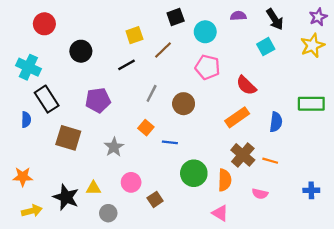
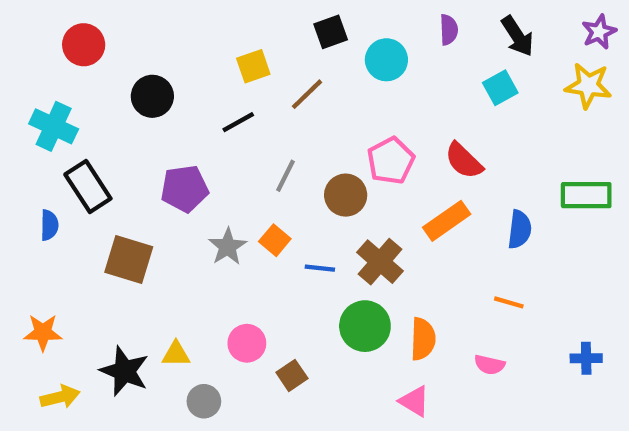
purple semicircle: (238, 16) -> (449, 30), turned 91
yellow star: (312, 45) -> (588, 86), turned 30
pink pentagon: (207, 67) -> (391, 161), moved, turned 30
gray star: (114, 147) -> (228, 247), moved
brown cross: (243, 155) -> (380, 262), moved

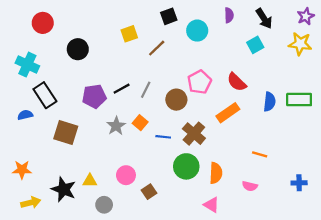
black line: (238, 122) -> (122, 89), moved
blue semicircle: (49, 225) -> (25, 115), turned -104
blue semicircle: (520, 229) -> (270, 102), moved

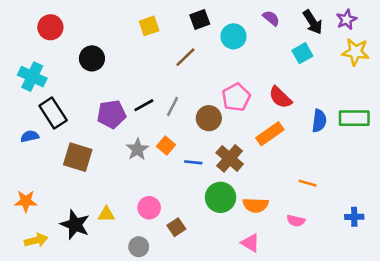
purple semicircle: (229, 15) -> (271, 18), turned -48
purple star: (306, 16) -> (346, 19), moved
yellow square: (129, 34) -> (149, 26), moved
orange semicircle: (216, 173) -> (256, 205), turned 90
gray circle: (104, 205) -> (139, 247), moved

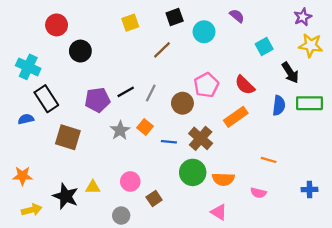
black arrow: (313, 22) -> (290, 73), moved
red circle: (50, 27) -> (57, 25), moved

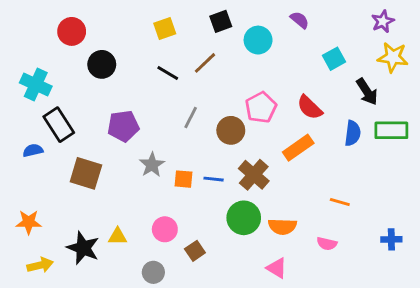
black line: (126, 92) -> (168, 73), moved, turned 60
orange square: (145, 127) -> (183, 179), moved, turned -35

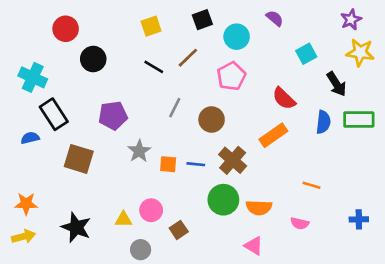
pink pentagon: (261, 107) -> (231, 76), moved
yellow triangle: (118, 236) -> (123, 219), moved
yellow arrow: (40, 265) -> (24, 237), moved

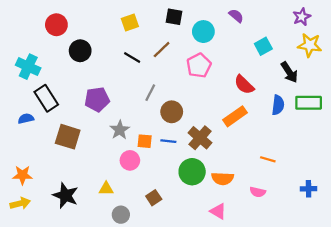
black square: (202, 20) -> (174, 17), turned 30
brown circle: (212, 119) -> (172, 112), moved
pink circle: (151, 210) -> (130, 160), moved

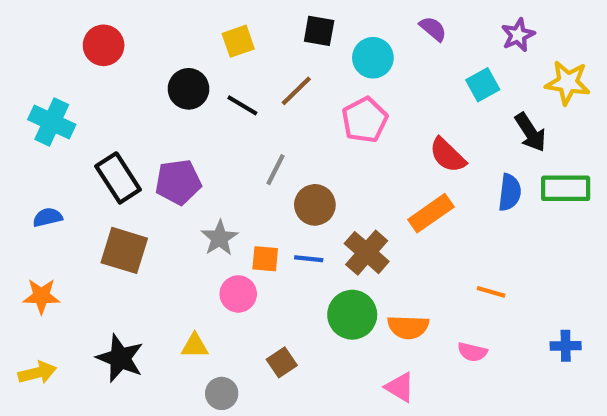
purple star: (302, 17) -> (518, 35), moved
black circle: (80, 51) -> (188, 89), moved
black rectangle: (46, 98) -> (118, 178), moved
orange star: (22, 175) -> (41, 296), moved

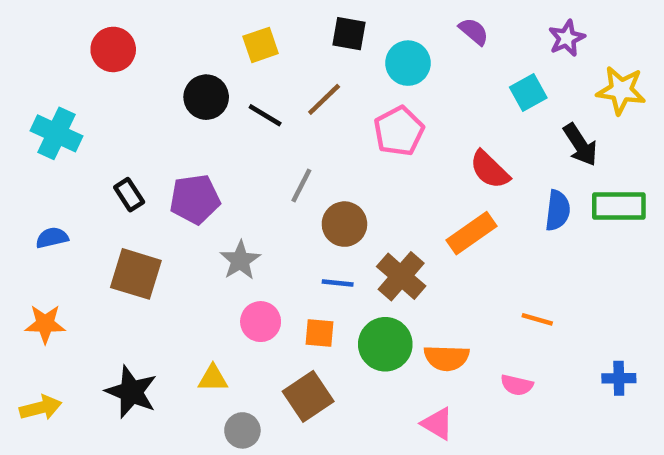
black rectangle: (118, 178) -> (129, 195), size x0.6
orange square: (265, 259) -> (320, 333), moved
brown square: (282, 362) -> (308, 396), size x1.5

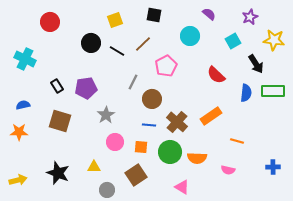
cyan circle: (408, 63) -> (190, 36), moved
pink pentagon: (399, 131) -> (166, 66), moved
orange rectangle: (471, 233) -> (211, 116), moved
orange star: (45, 324) -> (19, 132), moved
pink triangle: (437, 424) -> (182, 187), moved

